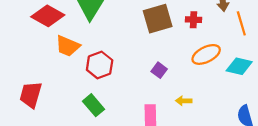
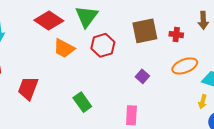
red hexagon: (100, 65) -> (103, 45), moved
yellow arrow: (184, 101) -> (203, 102), moved, turned -80

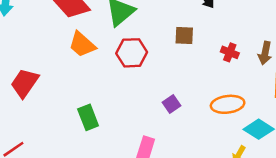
brown square: (145, 31) -> (184, 36), moved, size x0.6
red cross: (176, 35) -> (230, 52), moved

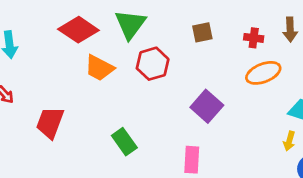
purple square: (171, 104) -> (207, 106), size x1.6
orange ellipse: (228, 104) -> (263, 73), moved

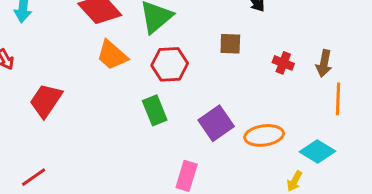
orange ellipse: (263, 73) -> (264, 135), moved
green rectangle: (124, 142) -> (155, 110), moved

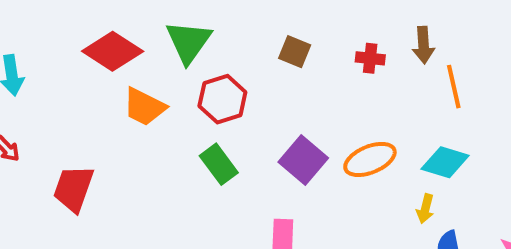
brown square: (230, 44) -> (295, 52), turned 35

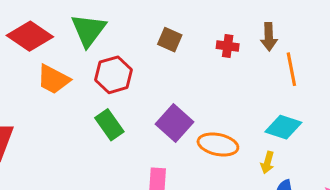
orange ellipse: (370, 159) -> (218, 144), moved, turned 33

